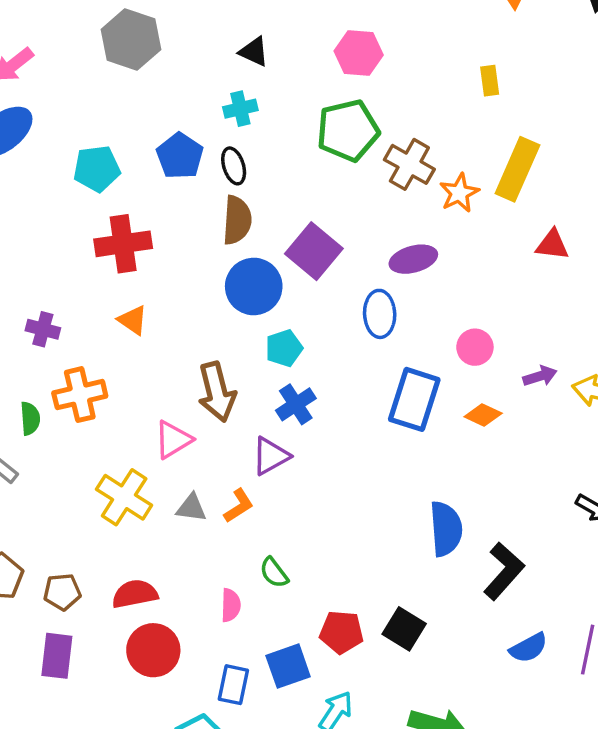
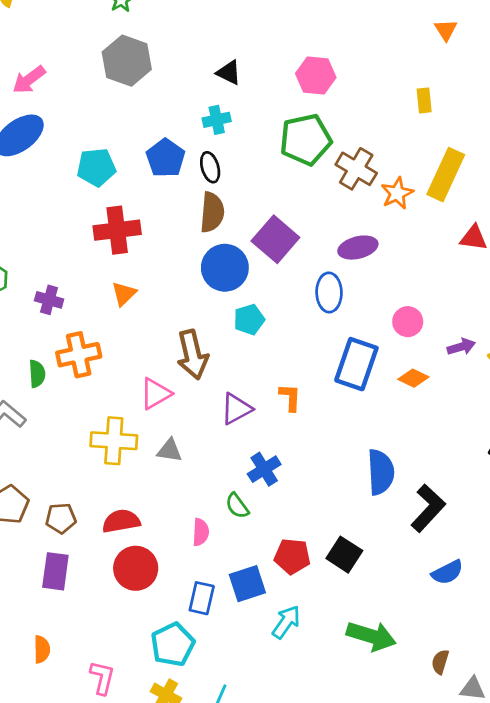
orange triangle: (133, 320) -> (124, 294), turned 40
blue cross: (296, 404) -> (264, 469), moved
yellow cross: (124, 497) -> (114, 441), turned -30
orange L-shape: (239, 506) -> (290, 397), moved, turned -56

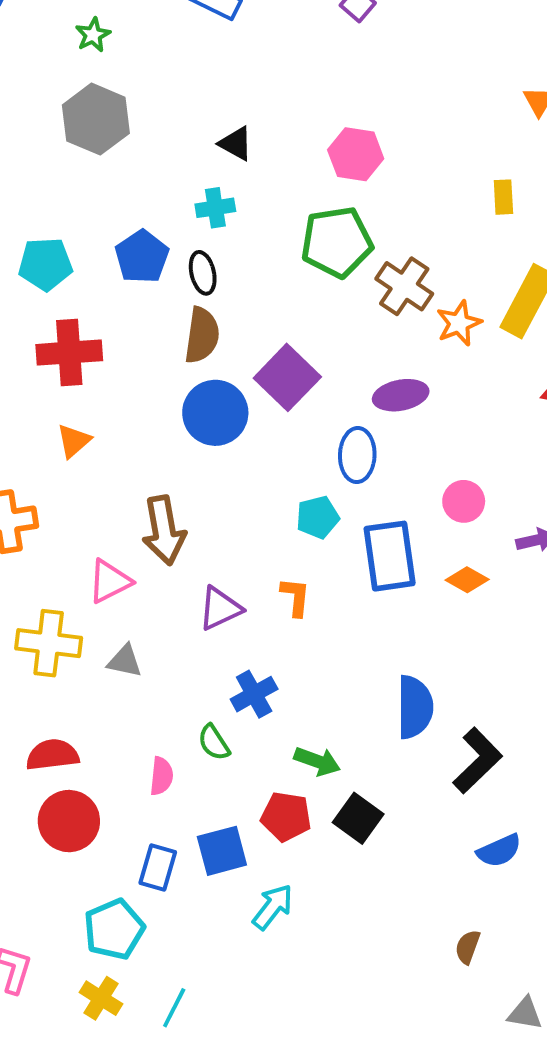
cyan pentagon: (249, 319) -> (318, 517), moved
blue rectangle: (356, 364) -> (390, 556), turned -30
green arrow: (371, 636) -> (317, 761), moved, size x0.7
brown semicircle: (440, 662) -> (468, 947), moved

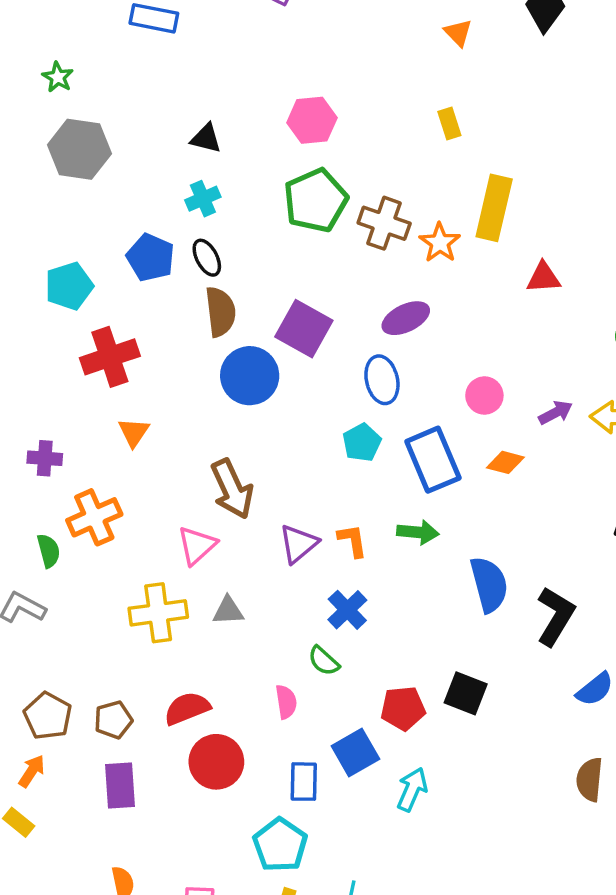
orange L-shape: (295, 597) -> (352, 541), moved
green arrow: (317, 761) -> (418, 532), moved
brown semicircle: (468, 947) -> (590, 779), size x1.4

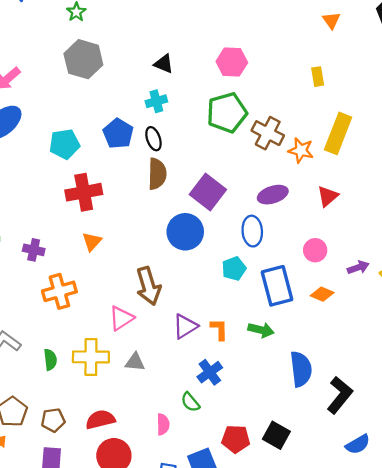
orange star: (440, 243) -> (301, 150), turned -30
red triangle: (543, 278) -> (328, 196), moved, turned -45
blue circle: (250, 376) -> (185, 232), moved
green semicircle: (49, 551) -> (50, 360), moved

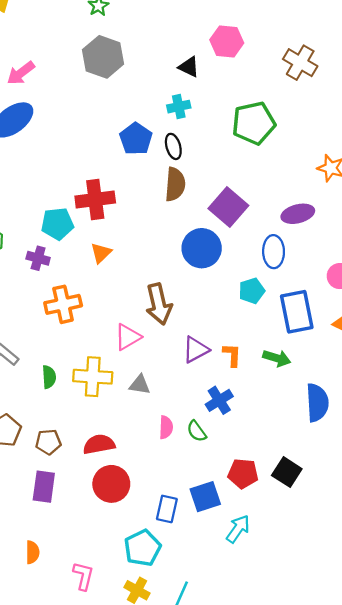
pink hexagon: (232, 62) -> (227, 41), moved
brown cross: (268, 133) -> (300, 63), moved
cyan pentagon: (64, 144) -> (57, 224), moved
pink semicircle: (163, 424) -> (166, 427), moved

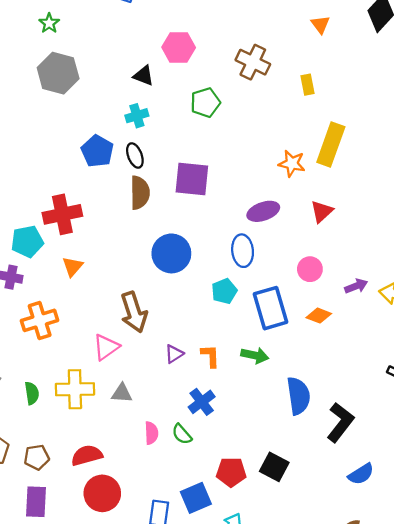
green pentagon: (254, 123) -> (205, 103), moved, size x0.7
purple square: (228, 207) -> (192, 179), moved, turned -30
purple triangle: (196, 350) -> (174, 354), size x0.7

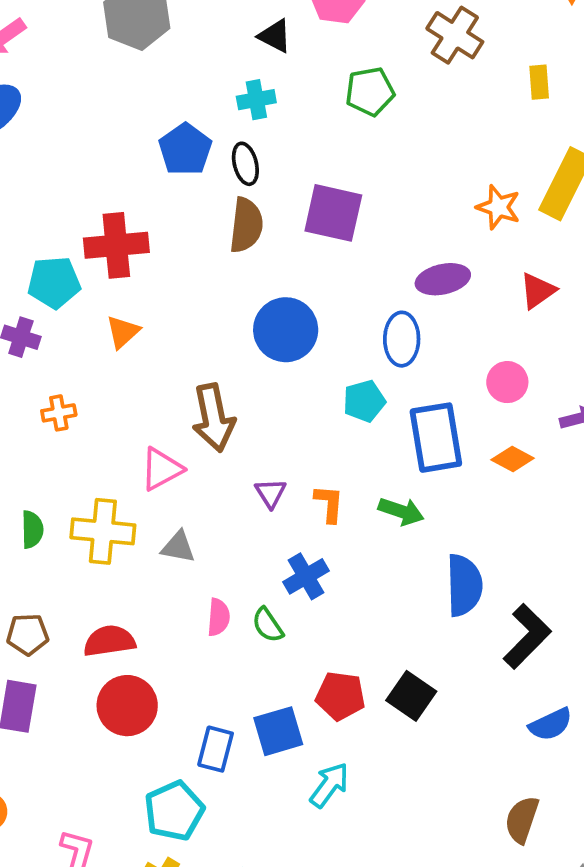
orange cross: (40, 320) -> (59, 413), size x0.6
purple triangle: (174, 354) -> (271, 493), turned -36

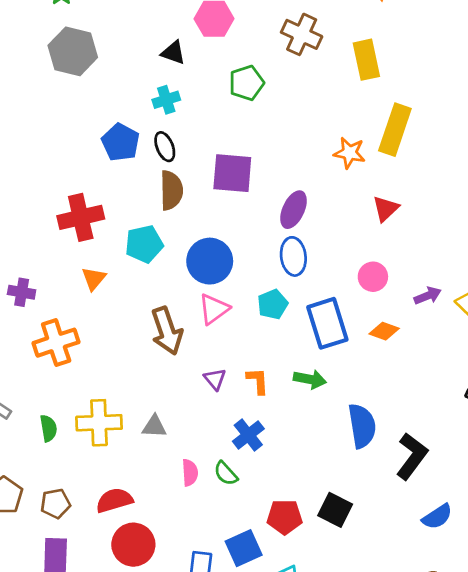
yellow rectangle: (539, 82) -> (366, 60), size x1.6
purple ellipse: (443, 279) -> (293, 210), moved, turned -45
cyan pentagon: (54, 282) -> (144, 244), moved
orange cross: (59, 413) -> (56, 343), size x1.8
pink triangle: (161, 469) -> (214, 309), moved

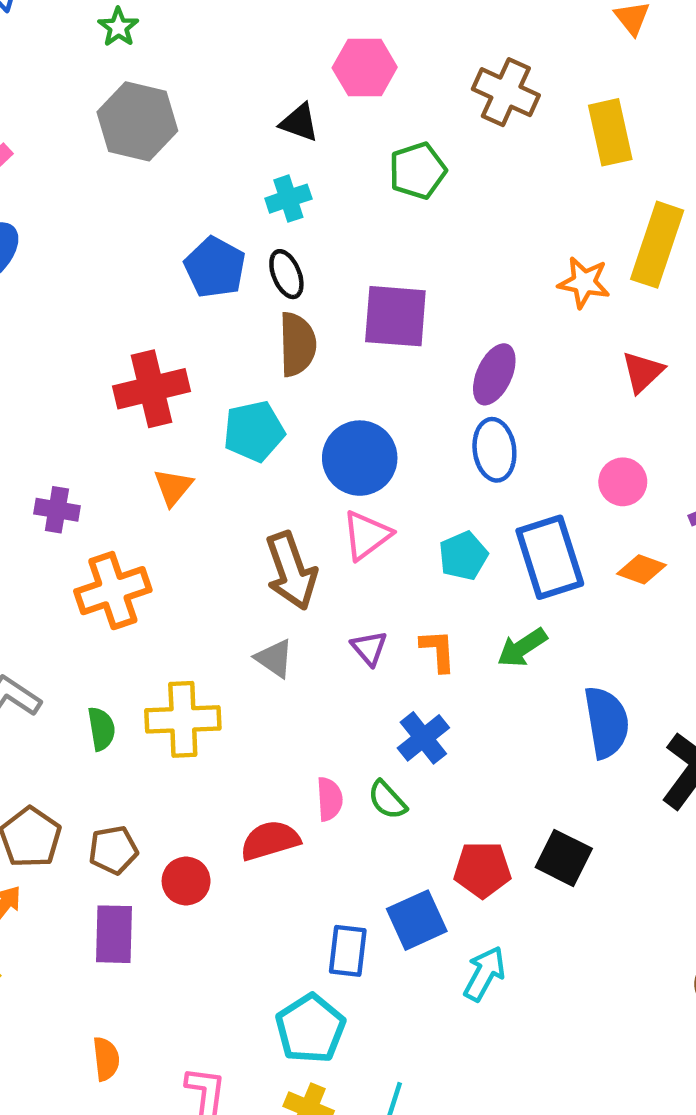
cyan pentagon: (273, 304) -> (463, 556), moved
green arrow: (310, 379) -> (522, 648), turned 136
gray triangle: (154, 427) -> (274, 658), moved, turned 32
red semicircle: (114, 500) -> (270, 840), moved
red circle: (133, 545) -> (186, 881), moved, size x0.7

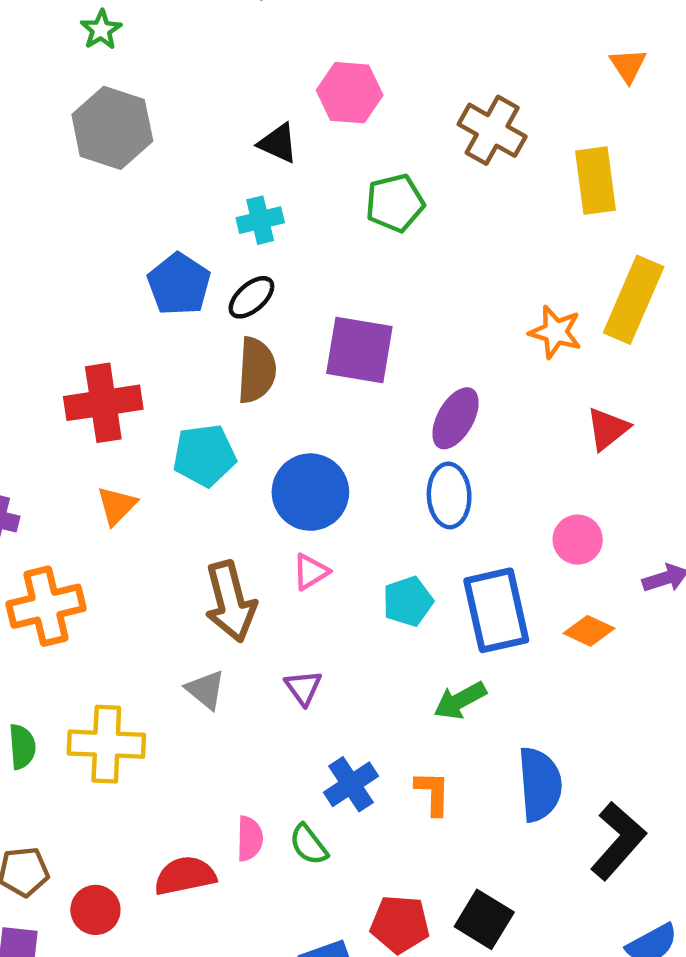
black ellipse: (286, 274) -> (251, 297), turned 66
pink triangle: (367, 535) -> (311, 572), size x0.7
orange L-shape: (438, 651) -> (433, 793), moved

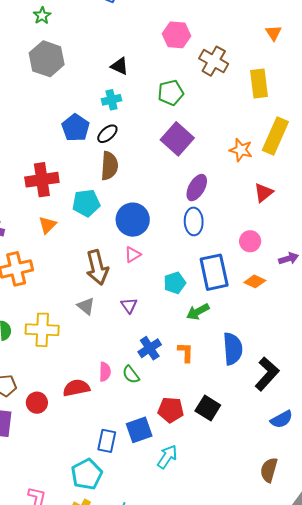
pink hexagon: (350, 93) -> (177, 35), moved
purple square: (359, 350) -> (177, 139), moved, turned 32
cyan pentagon: (408, 601) -> (175, 283), moved

